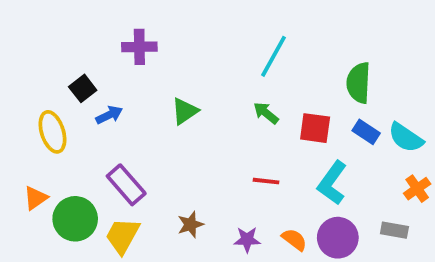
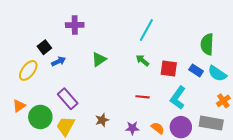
green semicircle: (359, 83) -> (207, 44), moved
yellow ellipse: (52, 132) -> (28, 70), turned 55
gray rectangle: (394, 230) -> (211, 123), size x1.6

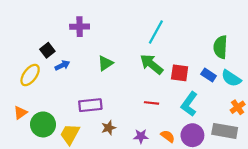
green arrow: (142, 60) -> (152, 64), size x1.6
purple rectangle: (68, 99) -> (90, 105), moved, turned -55

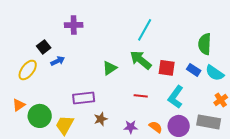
green triangle: (105, 63) -> (110, 68), moved

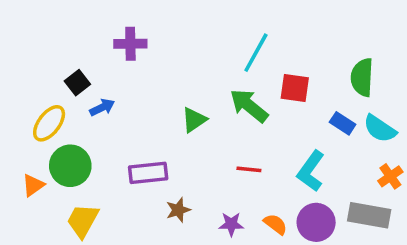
red square: (167, 68) -> (295, 88), moved
green circle: (40, 116) -> (70, 166), moved
yellow trapezoid: (65, 125) -> (83, 221), moved

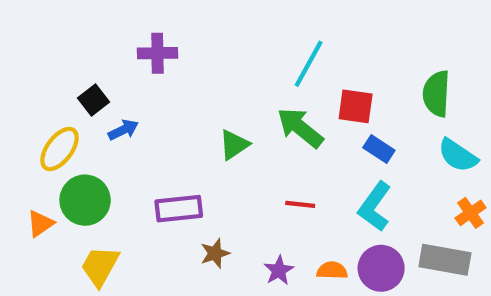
blue rectangle: (343, 123) -> (379, 149), moved
purple star: (231, 224) -> (279, 270), turned -30
orange semicircle: (275, 224) -> (332, 270), turned -35

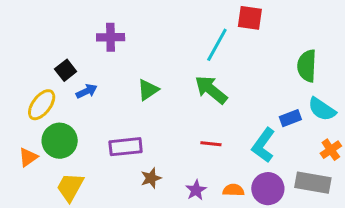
red square: (356, 106) -> (250, 18), moved
green triangle: (234, 145) -> (148, 90), moved
blue rectangle: (379, 149) -> (290, 118), moved, turned -54

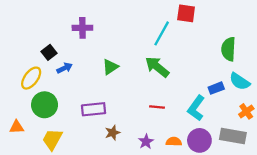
orange triangle: (28, 157) -> (17, 127), moved, turned 32

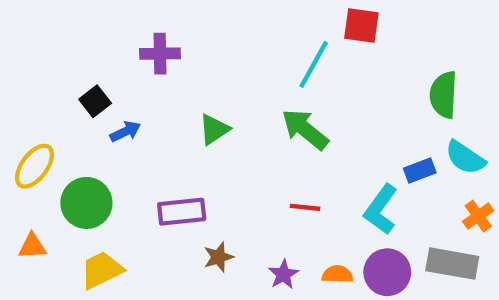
yellow ellipse: (31, 78) -> (34, 166), moved
yellow trapezoid: (52, 139) -> (102, 270), turned 35

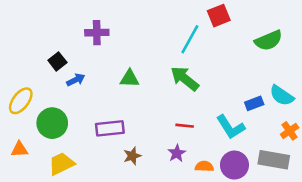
red square: (361, 25) -> (219, 16), turned -30
green semicircle: (444, 95) -> (269, 40), moved, turned -116
green triangle: (214, 129) -> (130, 79), turned 36
cyan L-shape: (381, 209) -> (231, 127), turned -68
purple star: (283, 274) -> (177, 153), moved

